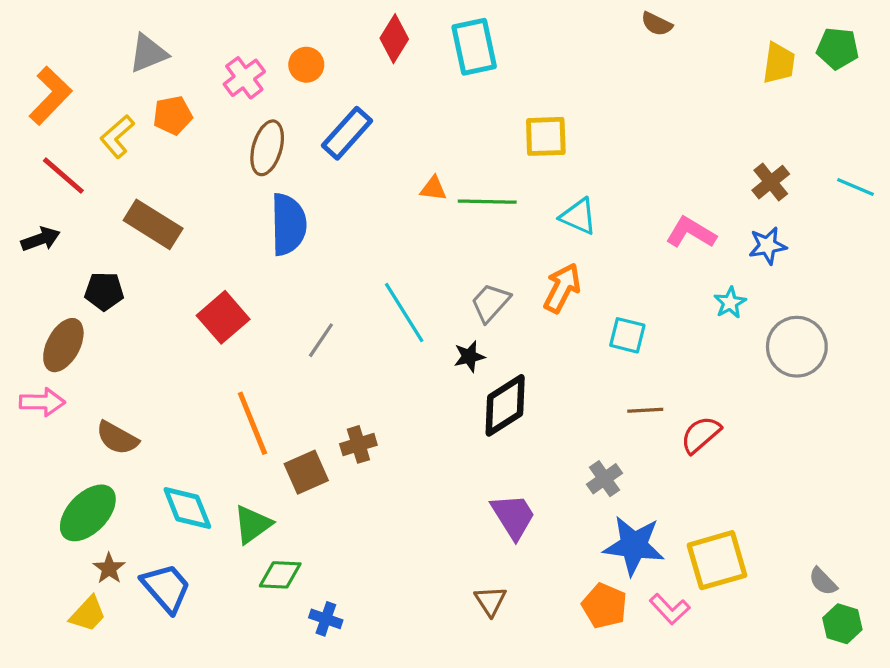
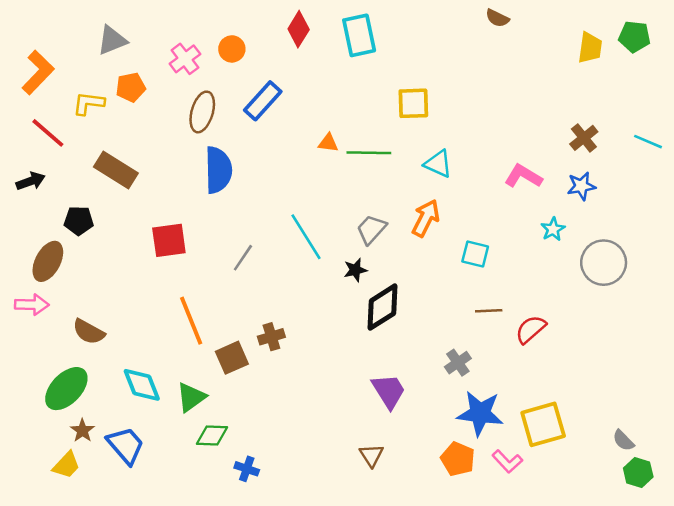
yellow L-shape: (117, 136) -> (89, 103), turned 48
red square: (223, 317) -> (169, 240), turned 33

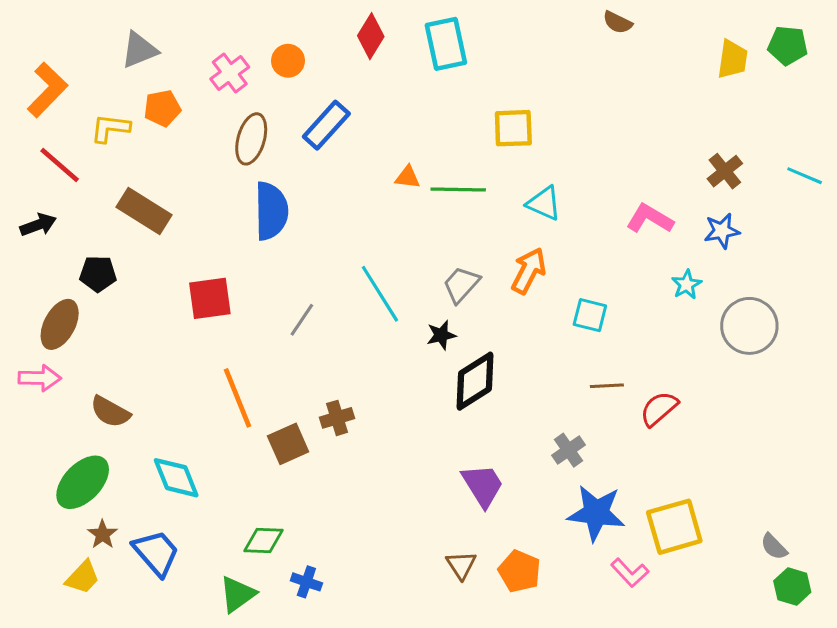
green triangle: (191, 397) -> (237, 594), moved
orange pentagon: (458, 459) -> (519, 571), moved

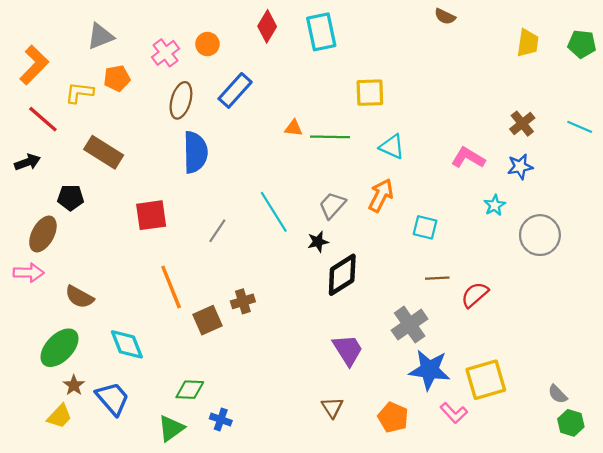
green pentagon: (788, 45) -> (582, 44), moved
gray cross: (569, 450) -> (410, 325), size x1.5
orange pentagon: (519, 571) -> (393, 417), moved

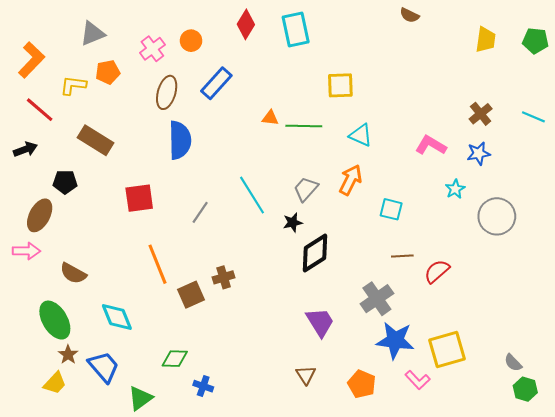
green ellipse: (59, 348) -> (55, 320), turned -75
green triangle: (171, 428) -> (140, 398), moved

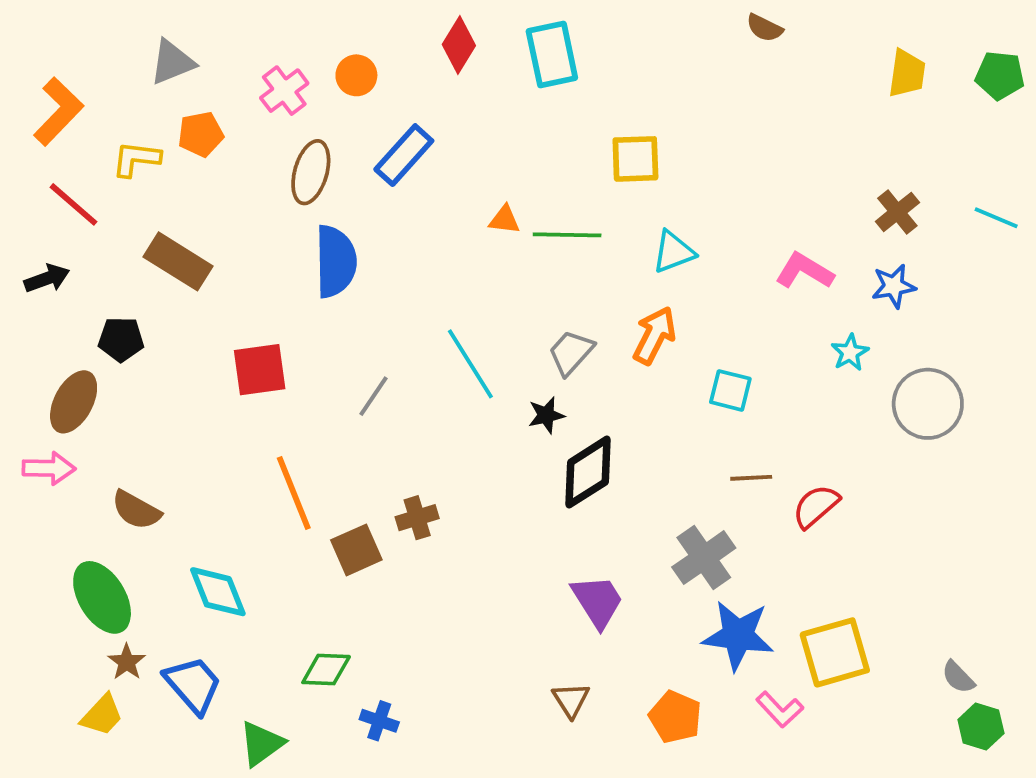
cyan triangle: (361, 135) -> (673, 252), turned -45

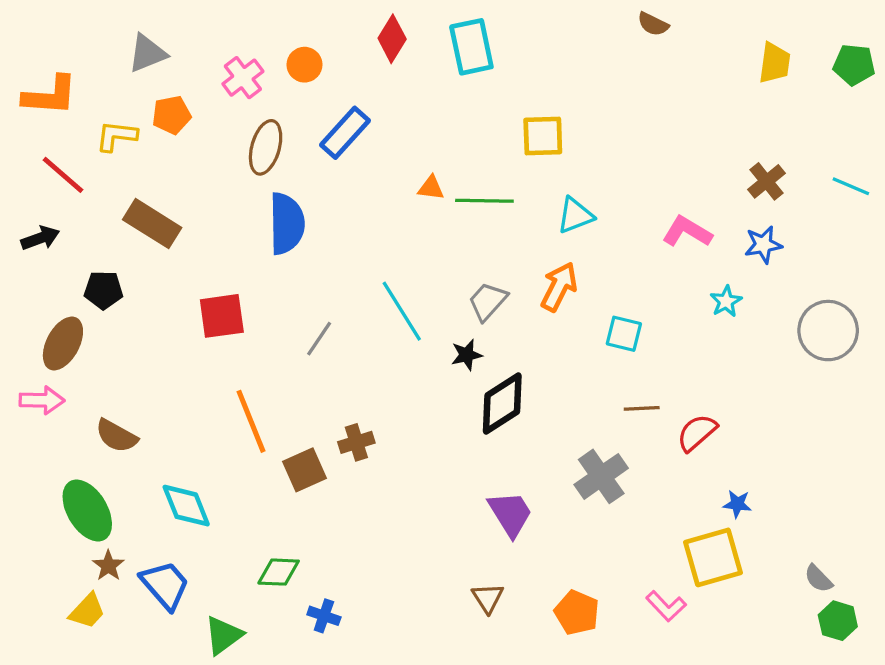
orange L-shape: (58, 111) -> (50, 95), turned 50
gray circle: (928, 404) -> (828, 331), moved
blue star: (738, 635) -> (737, 504), moved, size x0.5

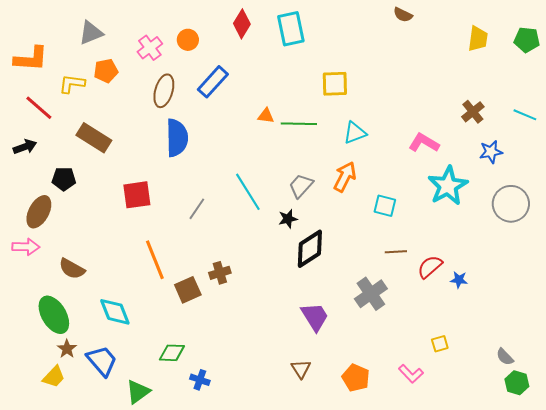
blue star: (763, 245) -> (491, 152), moved
cyan star: (726, 301) -> (448, 186), size x2.0
blue star: (737, 504) -> (459, 280), moved
yellow square: (713, 557) -> (440, 344), size x0.5

